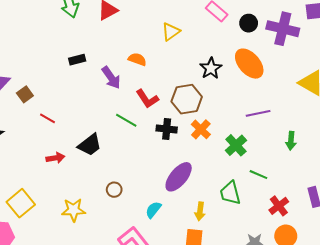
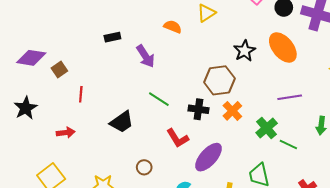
orange semicircle: (137, 59) -> (173, 27), moved
red L-shape: (147, 99) -> (178, 138), moved
red line: (48, 118) -> (81, 94), turned 63
red arrow: (55, 158) -> (66, 133), moved
green line: (258, 175) -> (288, 145), moved

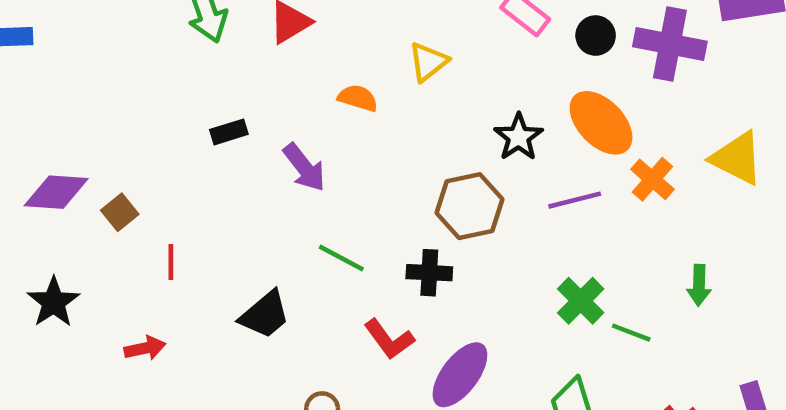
purple line: (290, 97) -> (575, 200), moved
orange cross: (232, 111) -> (652, 179), moved

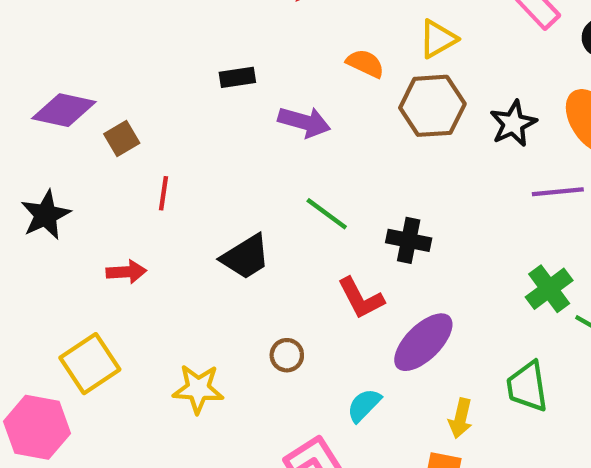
purple arrow: (304, 167) -> (304, 122), turned -45
brown hexagon: (469, 206) -> (432, 106), moved

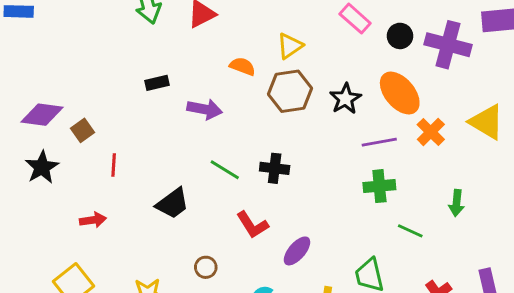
black star: (46, 215) -> (42, 167), moved
black cross: (409, 240) -> (275, 168), moved
green cross: (549, 289) -> (379, 186), moved, turned 36
purple ellipse: (423, 342) -> (297, 251), size x0.7

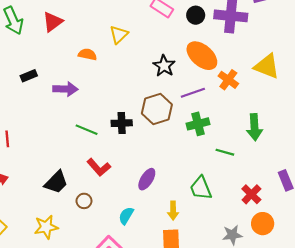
brown hexagon: (290, 91) -> (157, 109), moved
black trapezoid: (173, 203) -> (56, 182), moved
green arrow: (456, 203) -> (254, 127), size x1.4
red L-shape: (252, 225) -> (99, 167), moved

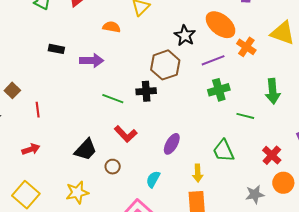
black rectangle: (29, 76) -> (56, 49), turned 35
brown hexagon: (157, 109) -> (165, 65), moved

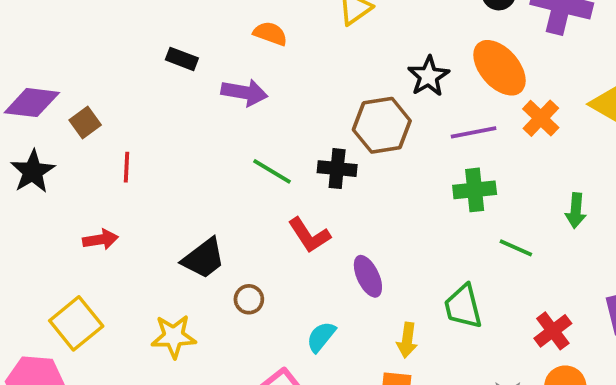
orange semicircle: (112, 27) -> (270, 34), moved
green arrow: (273, 91) -> (576, 211), size x0.7
red L-shape: (126, 134) -> (309, 235), moved
purple ellipse: (172, 144) -> (368, 276), turned -65

